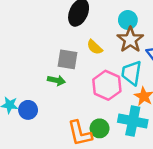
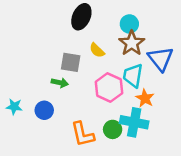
blue circle: (28, 110) -> (44, 110), moved
green circle: (100, 128) -> (113, 129), moved

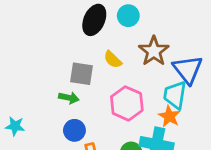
cyan circle: (129, 24) -> (128, 16), moved
cyan trapezoid: (133, 75) -> (175, 95), moved
blue circle: (44, 110) -> (74, 130), moved

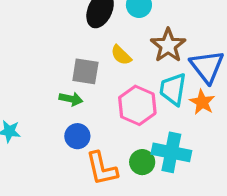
cyan trapezoid: (175, 95) -> (173, 89), moved
orange star: (169, 116) -> (202, 102), moved

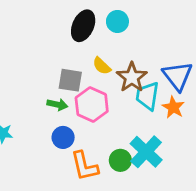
brown star: (168, 45) -> (132, 77), moved
pink hexagon: (137, 105) -> (92, 105), moved
cyan cross: (171, 152) -> (146, 152), turned 32

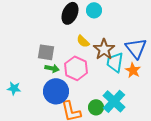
gray square: (70, 80) -> (46, 52), moved
blue circle: (63, 137) -> (56, 91), size x1.6

